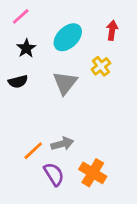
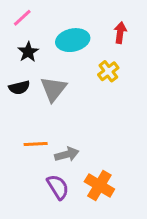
cyan ellipse: (68, 37) -> (73, 40), turned 32
gray triangle: (65, 83) -> (53, 89), moved
orange line: (33, 151) -> (36, 144), moved, turned 40

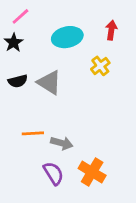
black star: (28, 52) -> (14, 43), moved
gray triangle: (53, 89) -> (49, 83), turned -36
gray arrow: (67, 154) -> (62, 143), turned 30

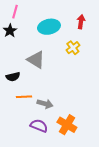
pink line: (20, 16) -> (15, 12), turned -32
black semicircle: (18, 81) -> (13, 77), moved
purple semicircle: (54, 173) -> (39, 126), turned -36

